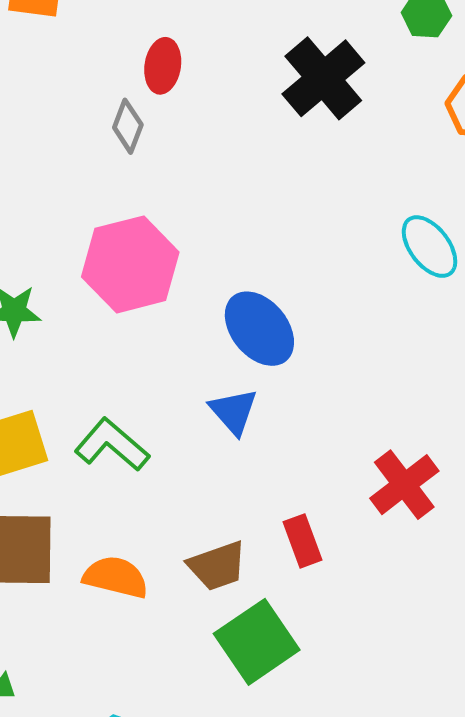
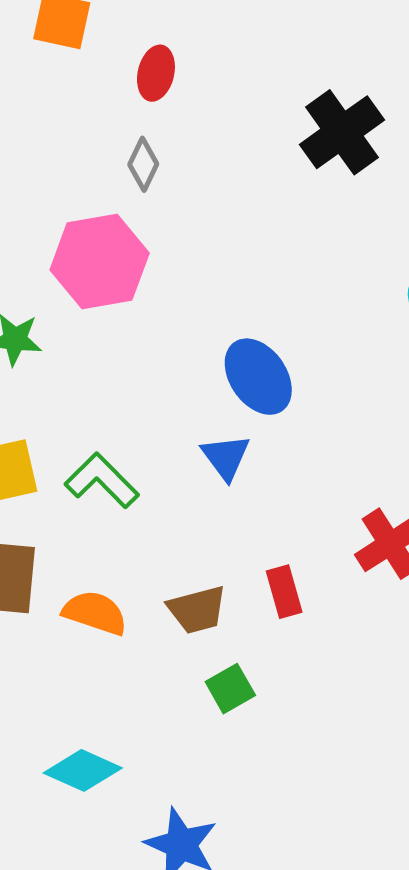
red ellipse: (163, 66) -> (156, 73), moved
pink hexagon: (130, 264) -> (100, 261), moved
green square: (257, 642) -> (230, 689), size x0.6

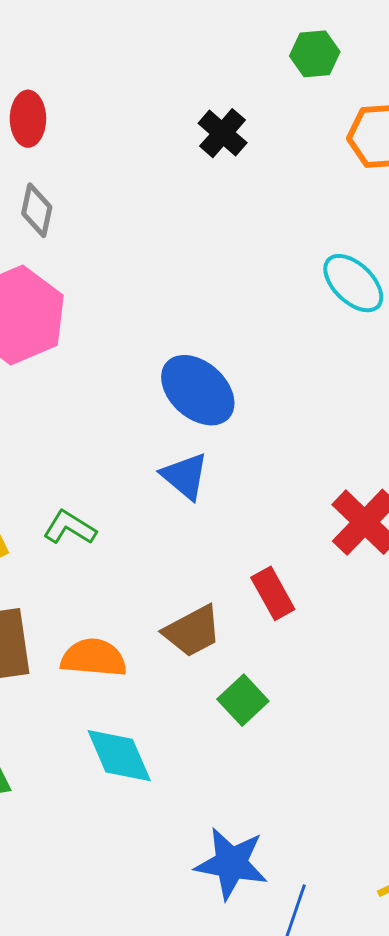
black cross: (342, 132) -> (223, 133), size x0.6
green L-shape: (102, 481) -> (70, 528), size x0.7
cyan diamond: (83, 770) -> (119, 756), moved, turned 56

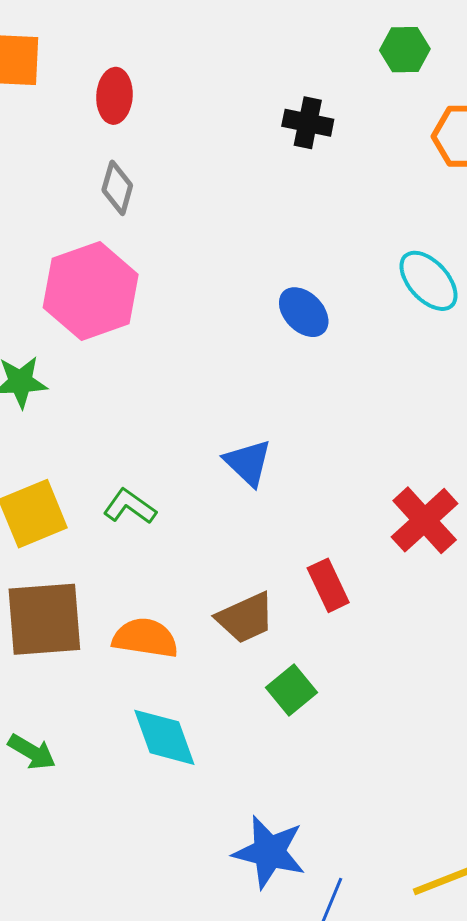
black cross: (223, 133) -> (308, 123), turned -33
blue ellipse: (198, 390) -> (304, 312), moved, size x0.7

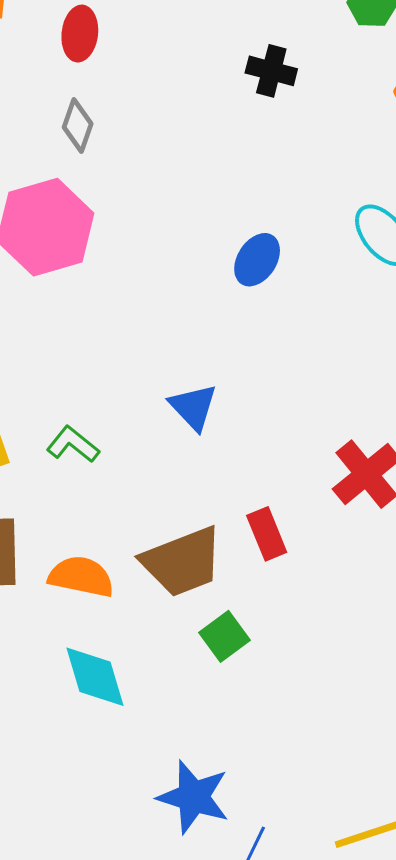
blue ellipse: (304, 312) -> (257, 260), turned 74
brown trapezoid: (245, 618) -> (182, 562), size x1.4

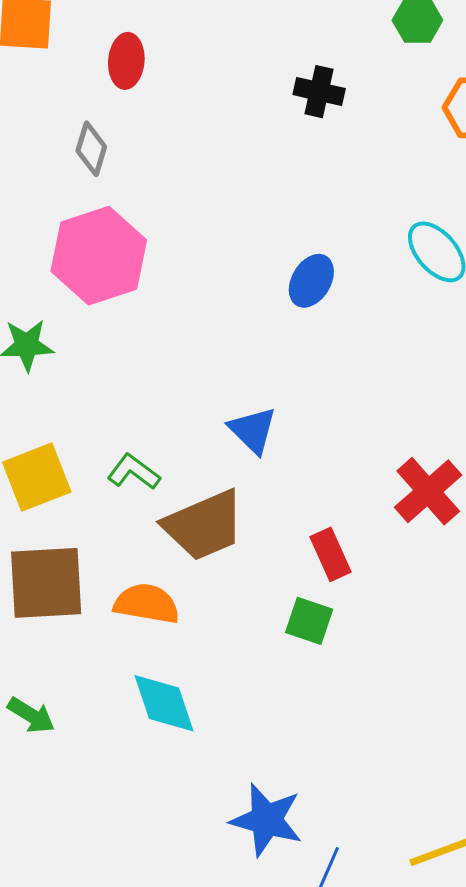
gray diamond: (78, 126) -> (91, 149), moved
brown trapezoid: (182, 562) -> (204, 525), moved
green square: (224, 636) -> (309, 621), moved, turned -33

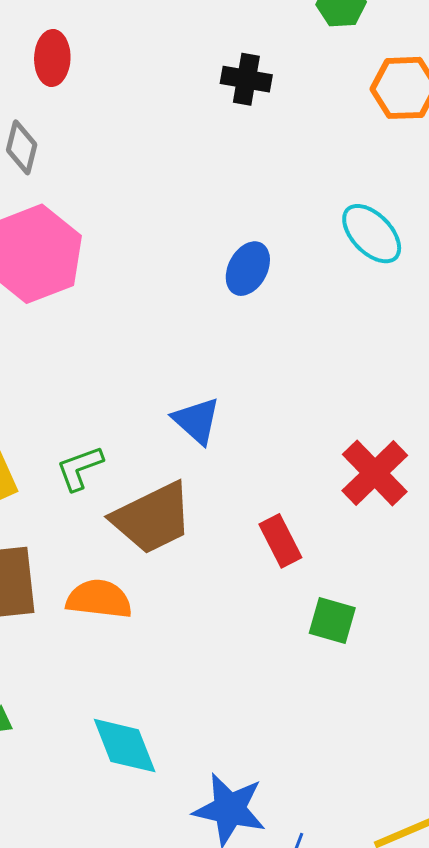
green L-shape: (134, 472) -> (80, 468), turned -54
green square: (309, 621) -> (332, 620), moved
cyan diamond: (164, 703) -> (125, 746), moved

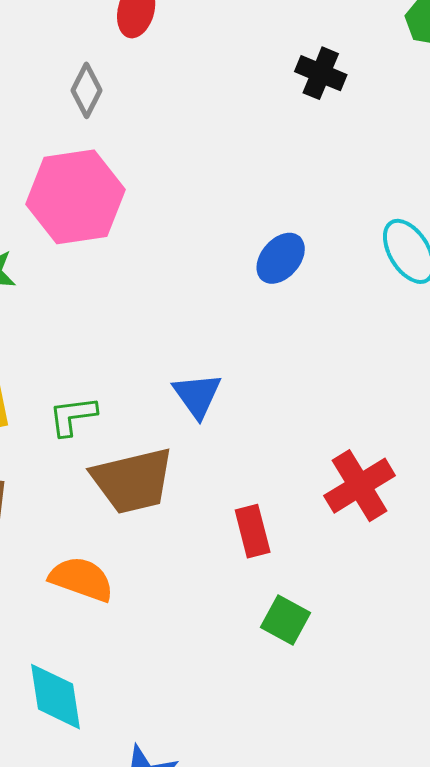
orange semicircle: (99, 599) -> (81, 579), moved

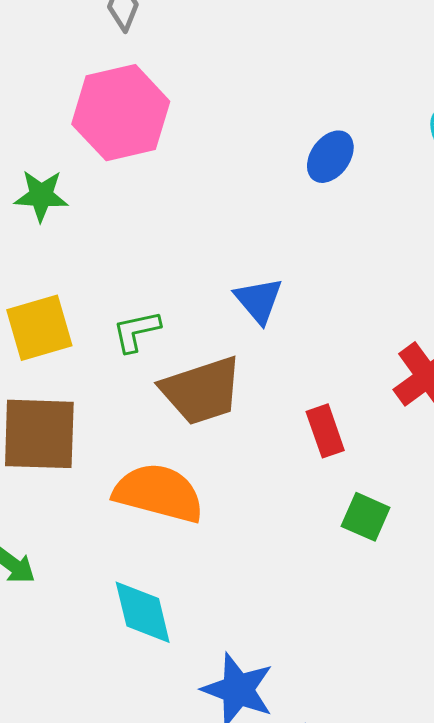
orange semicircle: (81, 579) -> (159, 493), size x1.4

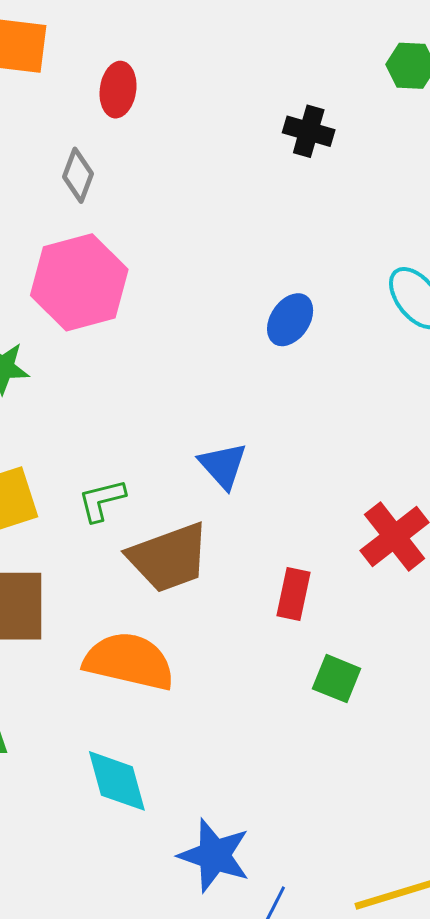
red rectangle: (325, 431) -> (294, 594), turned 33

